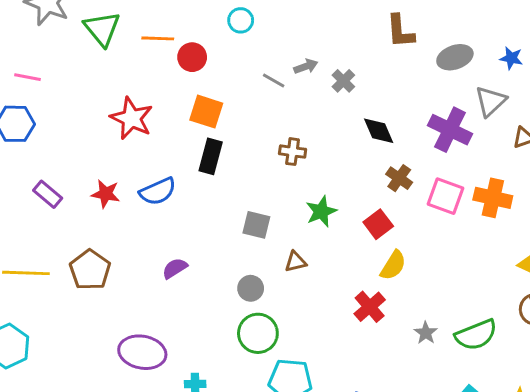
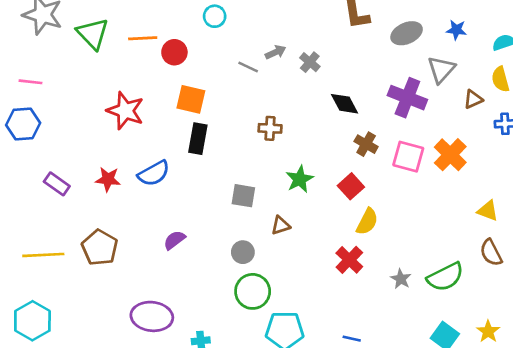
orange cross: (493, 198) -> (450, 155), turned 36

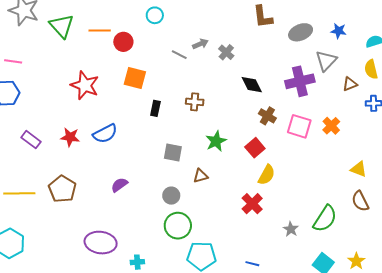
purple cross: (407, 98) -> (300, 81), turned -36
black rectangle: (198, 139) -> (155, 108), moved, size x0.7
orange cross: (450, 155) -> (331, 126), size x0.7
green semicircle: (445, 277) -> (325, 219), turned -32
gray star: (401, 279) -> (291, 229), moved

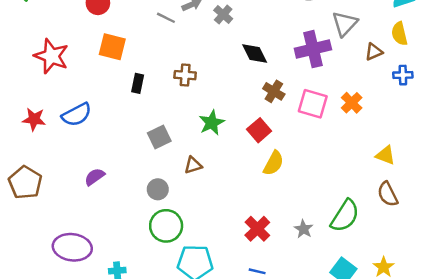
gray square: (173, 153) -> (159, 137), turned -36
red cross: (252, 204) -> (257, 229), moved

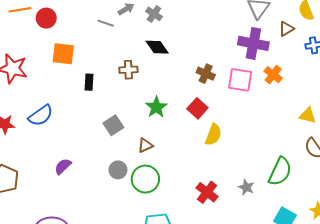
purple cross: (313, 49) -> (253, 43), moved, turned 32
black diamond: (255, 54) -> (157, 47), moved
green circle: (166, 226) -> (145, 179), moved

